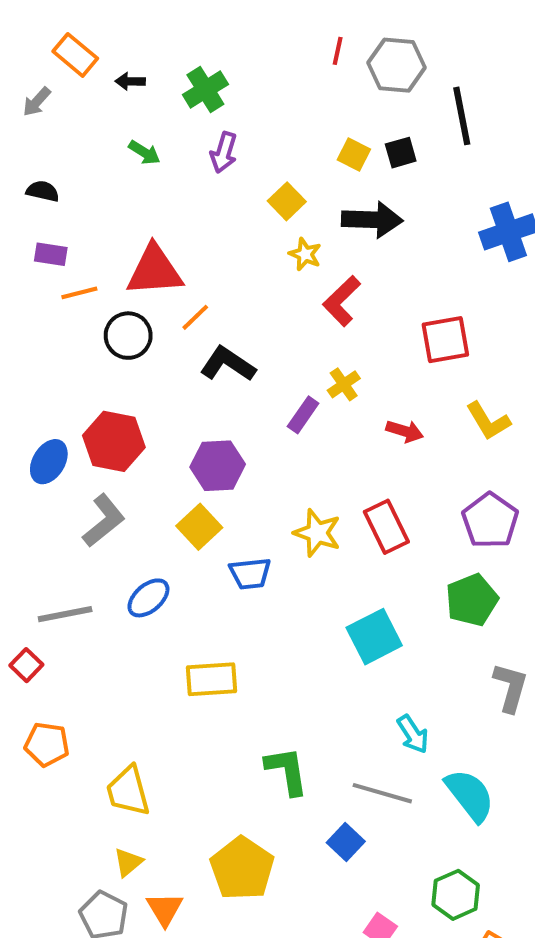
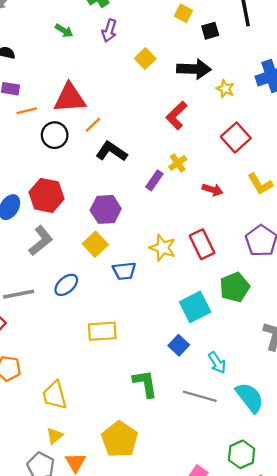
yellow square: (354, 155) -> (183, 13), moved
yellow star: (305, 254) -> (225, 89), moved
red square: (445, 340) -> (236, 137), turned -32
green pentagon: (472, 600) -> (235, 287), moved
blue square: (346, 842) -> (179, 345), moved

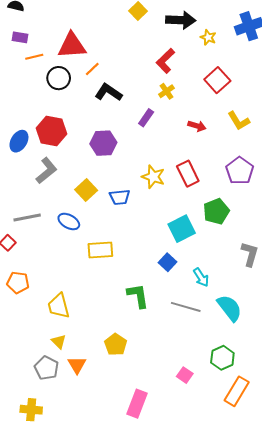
yellow cross: (178, 163) -> (166, 91), moved
yellow square: (95, 244) -> (86, 190), moved
blue ellipse: (66, 285) -> (69, 222), moved, turned 70
yellow triangle: (55, 436) -> (59, 342), turned -35
yellow pentagon: (120, 439) -> (116, 345), size x0.7

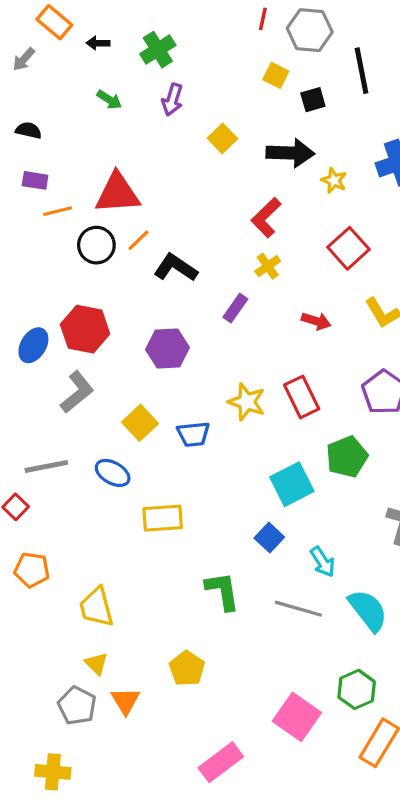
orange line: (92, 69) -> (138, 240), moved
pink square: (185, 375) -> (297, 717), size x1.8
pink rectangle: (137, 404) -> (221, 762), turned 32

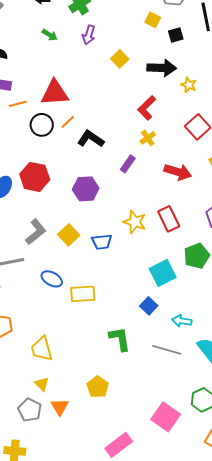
red arrow: (316, 321) -> (178, 172), size x1.5
gray L-shape: (77, 392) -> (36, 232), moved
blue ellipse: (113, 473) -> (52, 279), moved
cyan arrow: (323, 562) -> (182, 321), turned 132

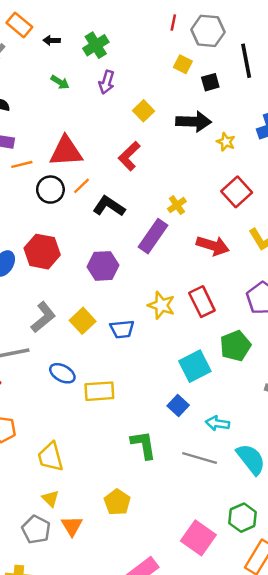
red L-shape: (147, 108) -> (129, 156), moved
purple rectangle: (128, 164) -> (153, 236), size x1.6

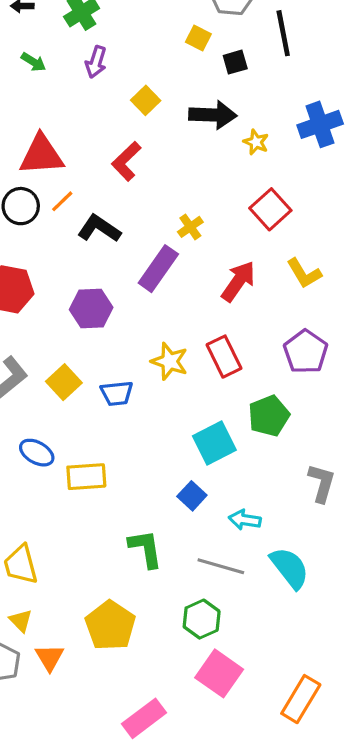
red arrow: (213, 246) -> (238, 281), turned -72
yellow pentagon: (117, 502) -> (110, 625), size x1.4
green hexagon: (243, 518) -> (202, 619), moved

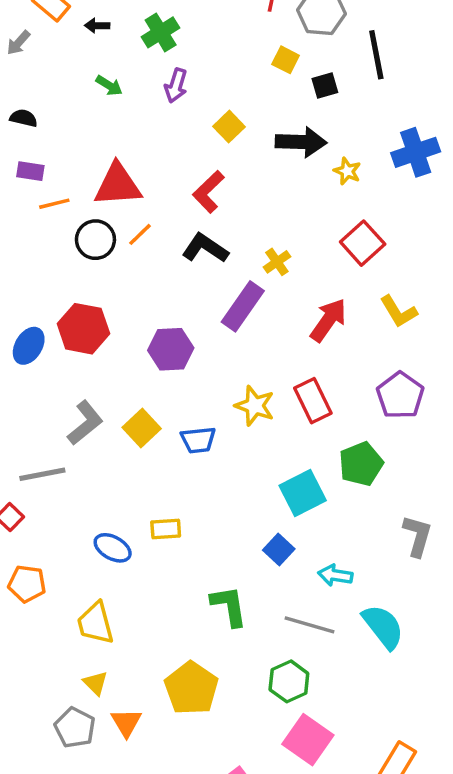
black L-shape: (99, 229) -> (205, 248), moved
blue ellipse: (37, 453) -> (113, 548), moved
yellow rectangle: (86, 477) -> (166, 529), size x0.7

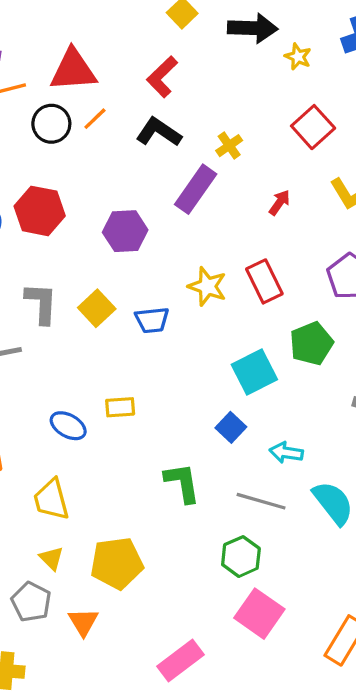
red arrow: (328, 320) -> (280, 203), size x0.6
gray L-shape: (85, 423) -> (41, 303), turned -48
yellow pentagon: (191, 688) -> (117, 563), moved, turned 30
orange triangle: (126, 722) -> (83, 622), moved

